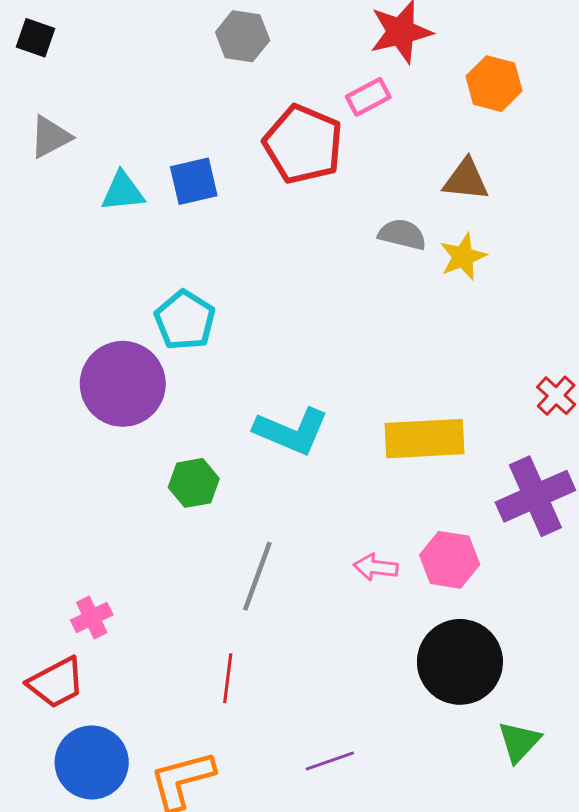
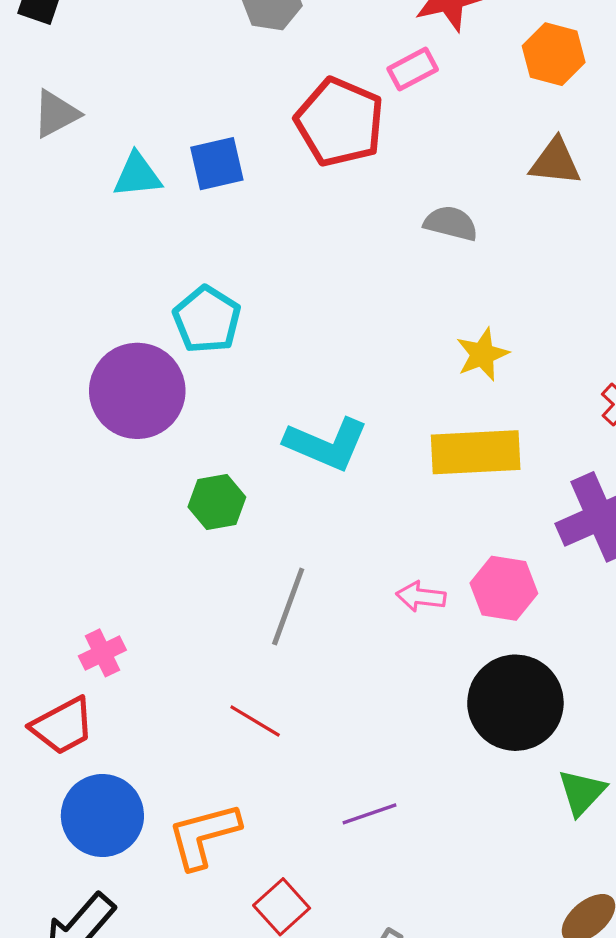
brown triangle: (466, 180) -> (555, 162), moved
yellow star: (463, 257) -> (482, 354), moved
red line: (228, 678) -> (255, 721), turned -66

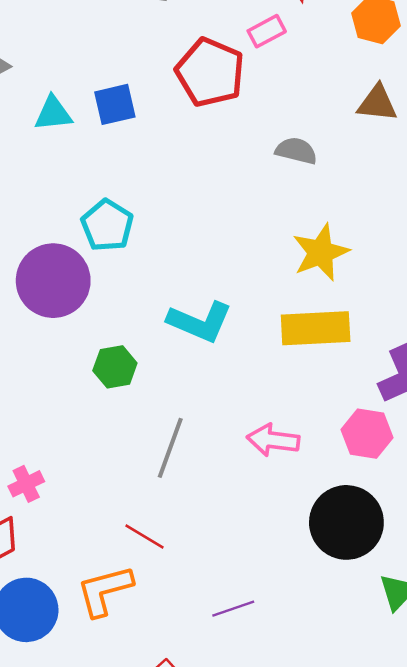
yellow star: (482, 354) -> (321, 252), size x1.4
pink hexagon: (504, 588) -> (367, 434), moved
pink arrow: (421, 597) -> (273, 440), size x1.4
orange L-shape: (204, 835) -> (105, 591), moved

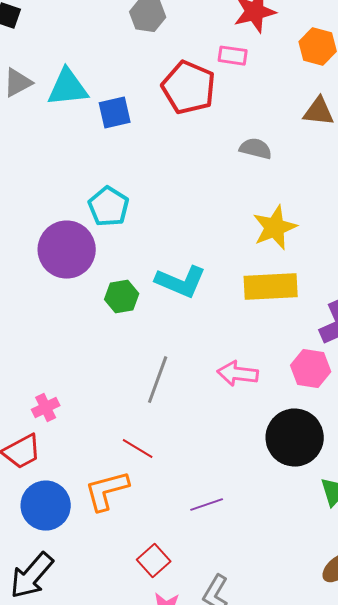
pink rectangle: (267, 31) -> (233, 56), turned 36
cyan triangle: (53, 113) -> (68, 88), moved, size x1.4
green hexagon: (115, 367) -> (122, 297), moved

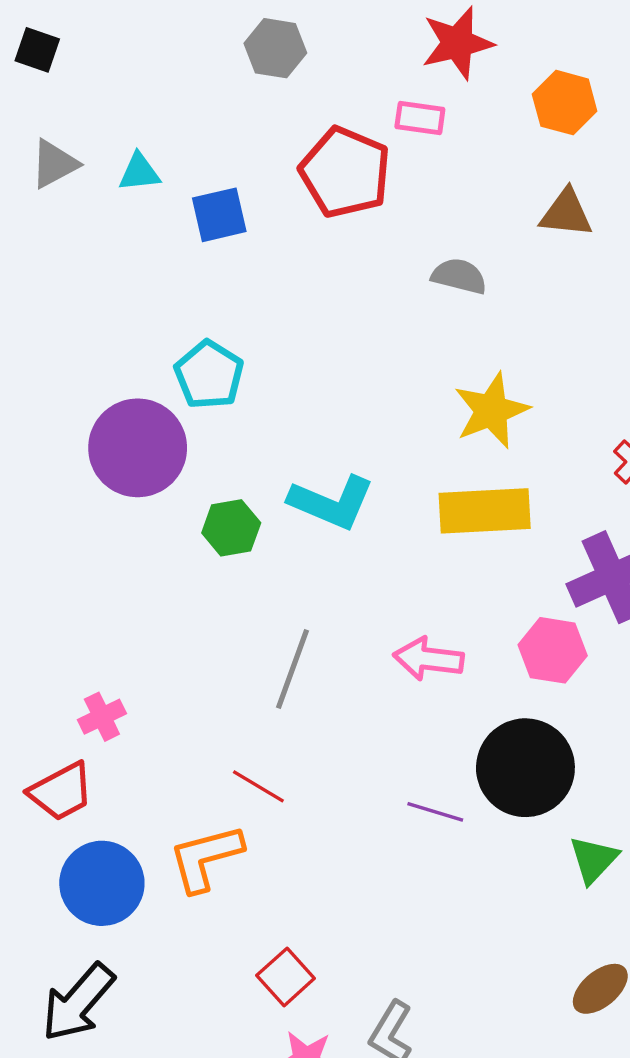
cyan triangle: (68, 88) -> (139, 172), size x0.6
purple line: (207, 505) -> (435, 812), moved, turned 36

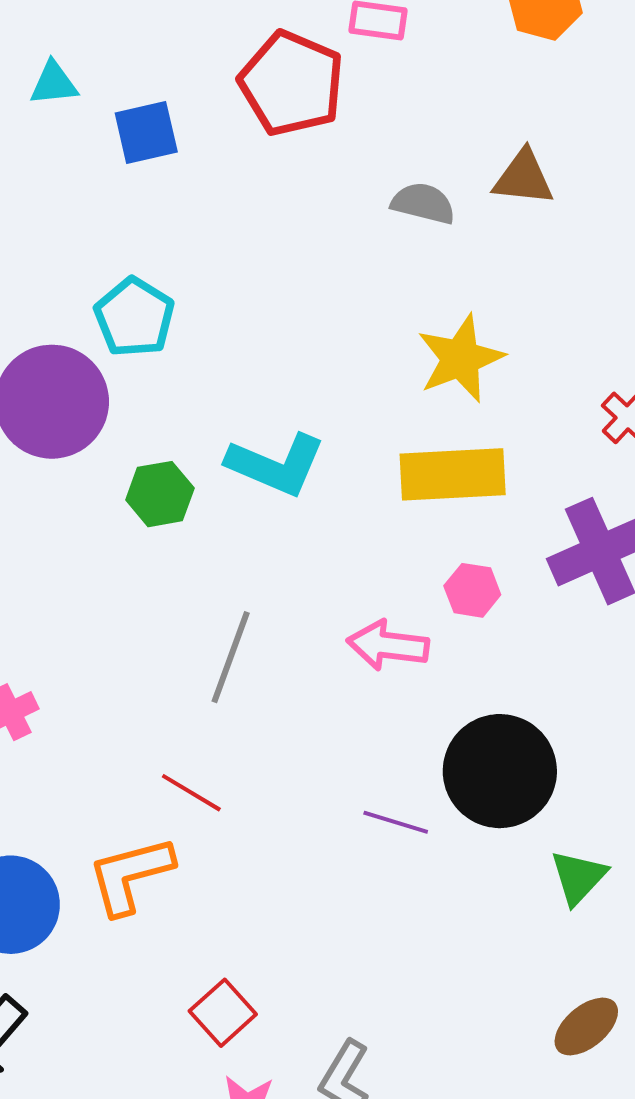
brown triangle: (566, 213) -> (523, 178), moved
pink hexagon: (553, 650) -> (472, 590), moved, size x0.7

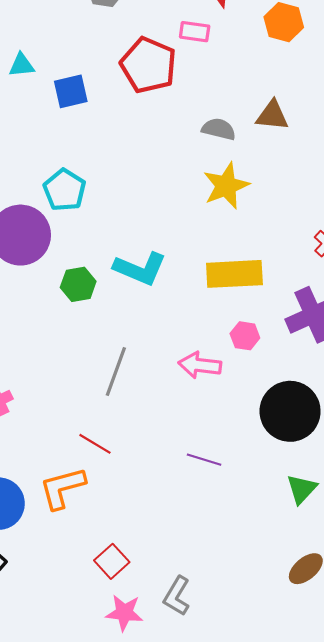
yellow star: (461, 358) -> (226, 186), moved
black circle: (500, 771) -> (290, 411), moved

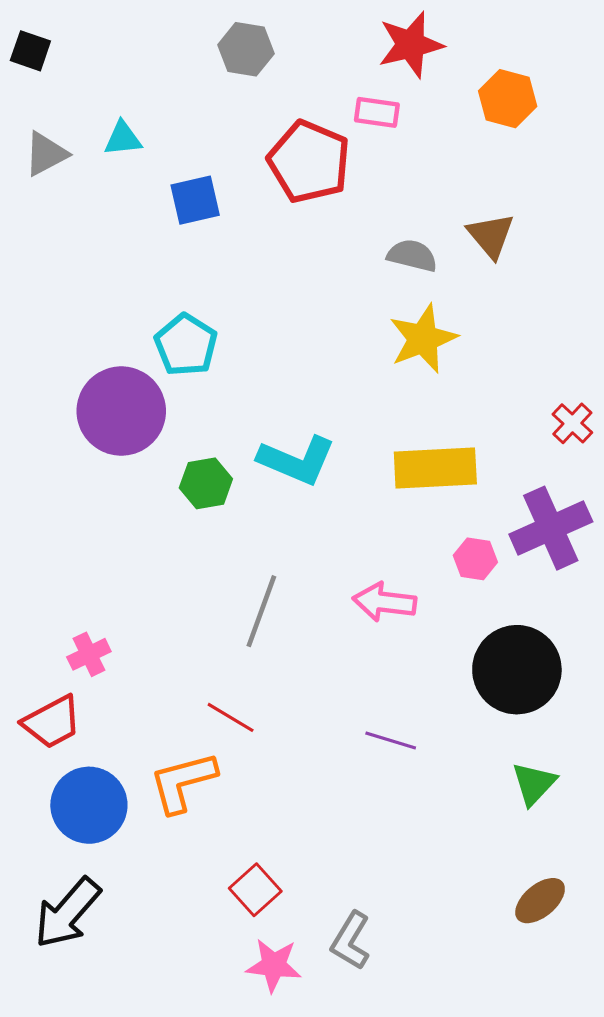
cyan triangle: (22, 65) -> (123, 139), moved
brown triangle: (272, 115) -> (491, 236), turned 44
pink hexagon: (245, 336) -> (475, 559), moved

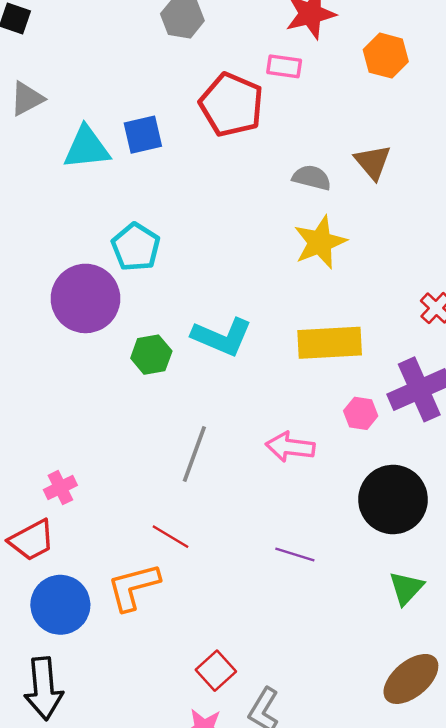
cyan triangle: (123, 139) -> (87, 148), moved, size x1.6
red square: (255, 890) -> (216, 671), moved
brown ellipse: (540, 901) -> (411, 679), size x1.4
black arrow: (67, 913) -> (44, 689), turned -46

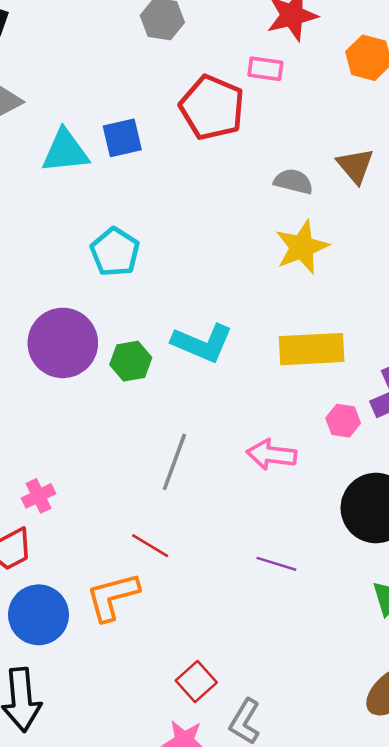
purple circle: (85, 298) -> (63, 343), moved

